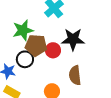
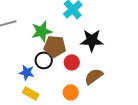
red circle: (53, 50) -> (72, 62), moved
brown semicircle: (75, 75) -> (94, 76), turned 60

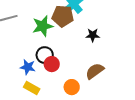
black star: (92, 40) -> (93, 35), size x0.6
brown pentagon: (55, 46) -> (63, 16), moved
red circle: (72, 62) -> (52, 64), moved

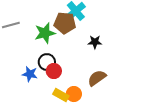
yellow rectangle: (32, 88) -> (61, 95), moved

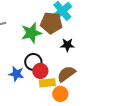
black star: (95, 42) -> (67, 45), moved
brown semicircle: (97, 78) -> (66, 74), moved
yellow rectangle: (61, 95) -> (47, 83), moved, turned -35

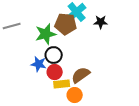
black star: (67, 45) -> (101, 22), moved
black circle: (33, 62) -> (54, 55), moved
blue star: (16, 74) -> (39, 64), moved

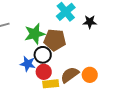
brown pentagon: (66, 24) -> (55, 40), moved
orange circle: (75, 95) -> (90, 75), moved

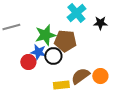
blue star: (28, 64) -> (38, 52), moved
red circle: (44, 72) -> (28, 62), moved

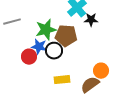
black star: (100, 23) -> (91, 20), moved
brown semicircle: (80, 76) -> (90, 85), moved

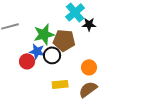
orange circle: (101, 71) -> (89, 67), moved

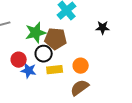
black star: (89, 24) -> (103, 28), moved
blue star: (37, 51) -> (29, 71), moved
yellow rectangle: (60, 84) -> (55, 70), moved

